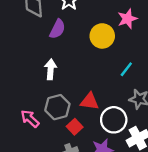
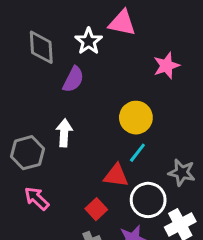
yellow circle: (102, 36) -> (136, 118), moved
cyan line: (126, 69) -> (137, 153), moved
gray hexagon: (57, 107) -> (28, 153), moved

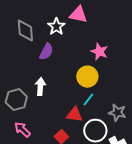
pink star: (166, 66) -> (99, 52), moved, turned -30

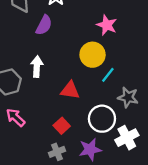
cyan line: (88, 100) -> (108, 75), moved
red triangle: (74, 115) -> (70, 90), moved

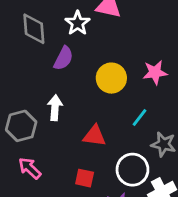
pink star: (107, 25) -> (155, 72), moved, turned -30
yellow circle: (93, 55) -> (111, 78), moved
red square: (62, 126) -> (85, 178), turned -35

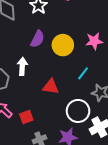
purple semicircle: (63, 58) -> (37, 39), moved
red square: (85, 178) -> (26, 117), moved, turned -32

